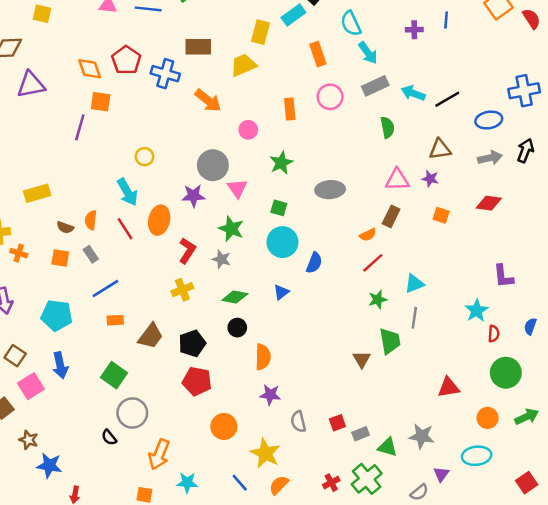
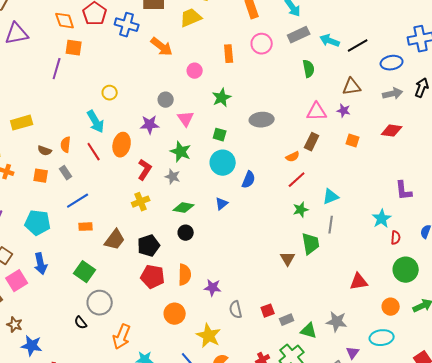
gray circle: (213, 165) -> (166, 100), size x0.6
orange semicircle: (263, 357) -> (185, 275), moved

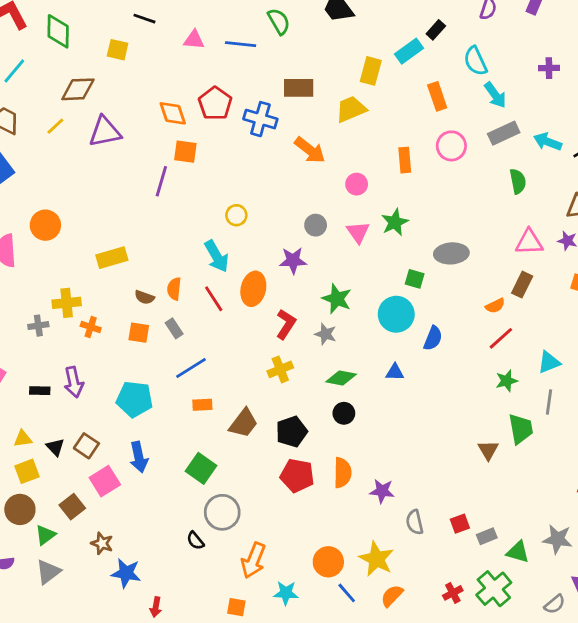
pink triangle: (186, 119) -> (358, 232), moved
green square: (220, 135) -> (415, 279), moved
blue triangle: (222, 204) -> (395, 372), turned 40
orange circle: (175, 314) -> (328, 562), moved

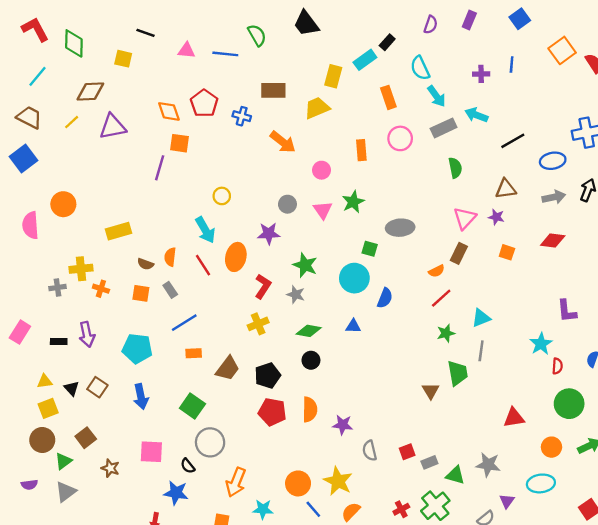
blue cross: (260, 119) -> (242, 116), size x0.7
cyan arrow: (548, 142) -> (476, 115), moved
pink triangle: (529, 242) -> (465, 218), turned -45
pink square: (105, 481) -> (151, 452), moved, turned 35
blue star: (126, 573) -> (176, 493), moved

